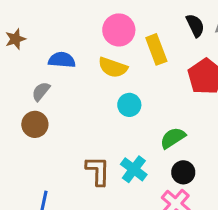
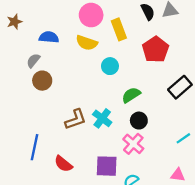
cyan circle: (129, 105) -> (110, 66), moved
brown circle: (35, 124) -> (42, 81), moved
brown L-shape: (98, 171) -> (76, 119), turned 70

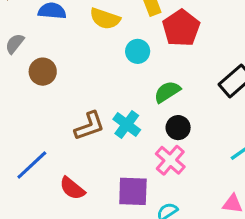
red pentagon: (156, 49) -> (181, 28), moved
gray semicircle: (33, 61) -> (15, 44), moved
blue line: (34, 147) -> (32, 165), turned 35

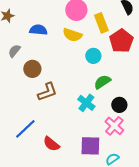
green semicircle: (167, 92) -> (102, 82), moved
brown L-shape: (89, 126) -> (47, 92), moved

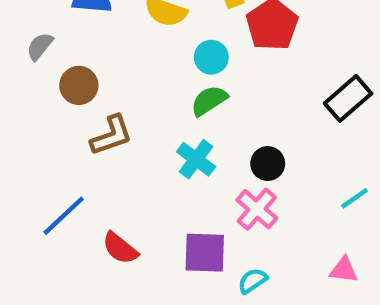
green semicircle: (102, 82) -> (209, 101), moved

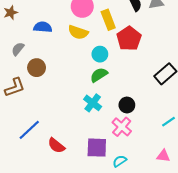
brown L-shape: (111, 135) -> (15, 87), moved

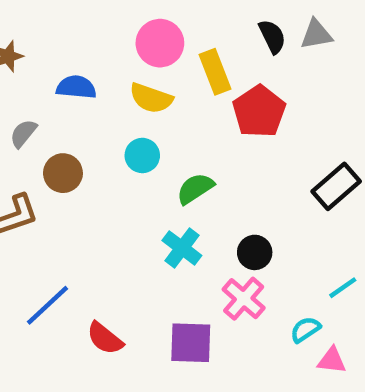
cyan circle: (100, 54) -> (142, 155), moved
cyan semicircle: (120, 161) -> (305, 330), moved

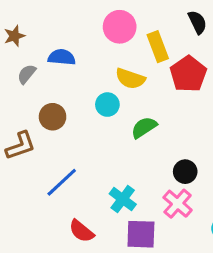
yellow semicircle: (151, 98) -> (130, 79), moved
gray semicircle: (23, 133) -> (27, 74), moved
cyan cross: (182, 248) -> (123, 199), moved
blue line: (48, 305) -> (62, 182), moved

